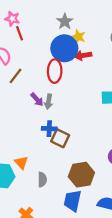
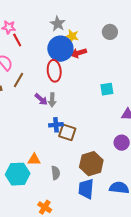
orange triangle: (21, 163) -> (34, 160), turned -40

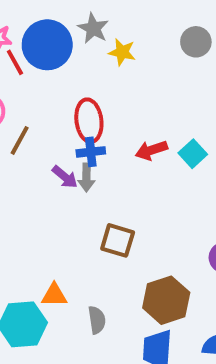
blue circle: (60, 49) -> (47, 45), moved
red arrow: (79, 53) -> (151, 150), moved
cyan square: (107, 89) -> (193, 154), turned -32
blue cross: (56, 125) -> (91, 152), moved

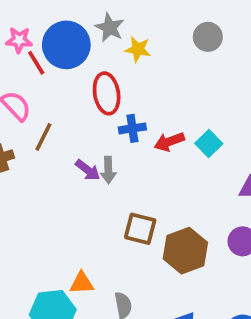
red ellipse: (89, 121) -> (107, 93), moved
blue cross: (91, 152) -> (132, 128), moved
brown hexagon: (166, 300) -> (185, 251), moved

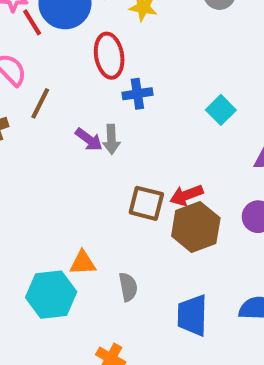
red arrow: (169, 142) -> (186, 195), moved

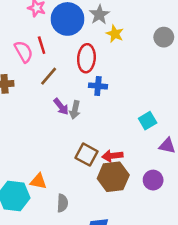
red line: (32, 22) -> (42, 45), moved
brown line: (40, 103) -> (49, 76), moved
cyan square: (221, 110) -> (148, 121), moved

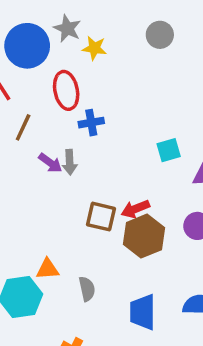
cyan square: (148, 121) -> (169, 150), turned 30

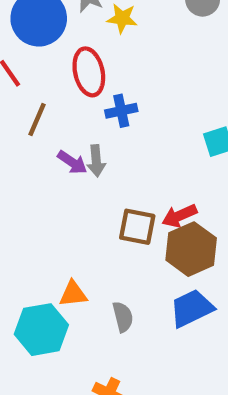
blue trapezoid: (143, 312) -> (192, 308), moved, turned 66

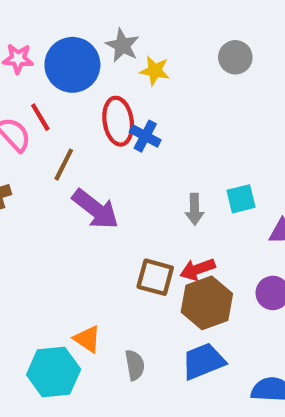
blue cross: (121, 111) -> (145, 136), moved, turned 36
gray arrow: (96, 161) -> (195, 209), moved
purple arrow: (72, 162) -> (96, 209), size x1.6
orange triangle: (73, 294) -> (87, 339), turned 36

